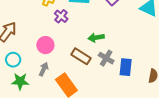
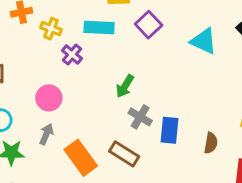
green arrow: (96, 38) -> (125, 86), turned -49
brown rectangle: (81, 56) -> (124, 154), moved

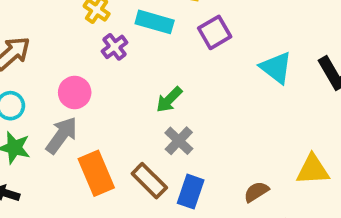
blue rectangle: (169, 130) -> (191, 192), moved
gray arrow: (46, 134) -> (62, 135), size x1.5
brown semicircle: (211, 143) -> (256, 192), turned -145

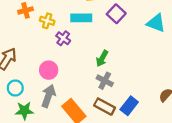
gray cross: (179, 141) -> (105, 81), moved
blue rectangle: (191, 192) -> (129, 106), turned 36

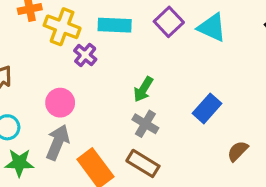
yellow cross: (47, 21) -> (62, 27), size x1.5
cyan triangle: (156, 23) -> (212, 27), moved
blue rectangle: (129, 106) -> (207, 108), moved

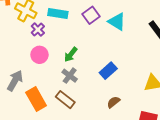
pink circle: (60, 103) -> (39, 55), moved
brown semicircle: (238, 151) -> (113, 102), moved

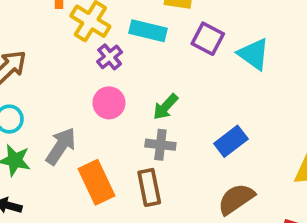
purple square: (91, 15) -> (208, 39), turned -30
gray cross: (70, 76) -> (160, 145), turned -35
brown rectangle: (65, 100) -> (149, 187), turned 36
brown semicircle: (113, 102) -> (236, 199), size x1.5

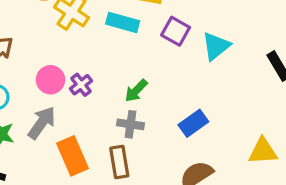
cyan triangle: (254, 54) -> (216, 46), turned 44
purple cross: (110, 57) -> (81, 85), moved
pink circle: (109, 103) -> (50, 80), moved

